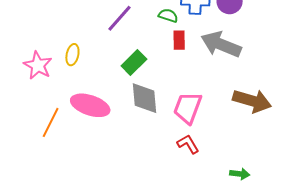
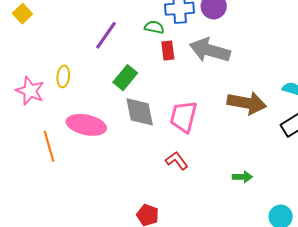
orange line: (51, 122) -> (49, 146), turned -36
red L-shape: (188, 144) -> (177, 161), moved

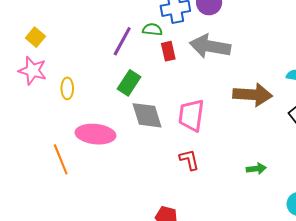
yellow square: (22, 14) -> (35, 37), moved
purple line: (106, 35) -> (122, 41), moved
pink star: (30, 91) -> (32, 71), moved
red L-shape: (177, 161) -> (189, 160), turned 30

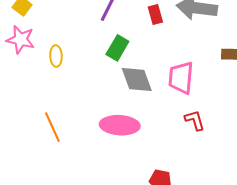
pink ellipse: (96, 134) -> (120, 125), moved
red L-shape: (189, 160) -> (195, 120), moved

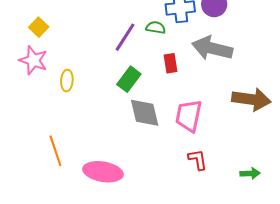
red rectangle: (155, 14) -> (171, 63), moved
pink ellipse: (120, 125) -> (103, 172), moved

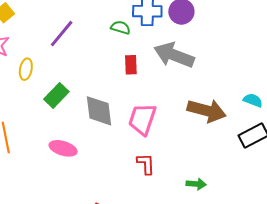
purple line: (125, 37) -> (62, 34), moved
green rectangle: (129, 79) -> (56, 95), moved
pink ellipse: (103, 172) -> (63, 148), moved, size x0.7

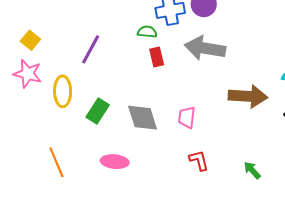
red rectangle: (131, 65) -> (157, 57), moved
yellow ellipse: (26, 69) -> (63, 91), size x1.4
pink trapezoid: (142, 119) -> (187, 117), size x0.7
green arrow: (196, 184) -> (252, 170), turned -126

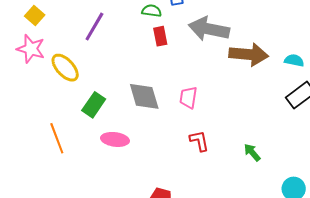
yellow ellipse: (63, 91) -> (65, 68), turned -44
brown arrow: (248, 96) -> (249, 54), moved
green rectangle: (98, 111) -> (94, 105), moved

